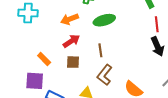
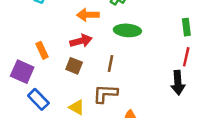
brown L-shape: (105, 75) -> (105, 94), turned 35

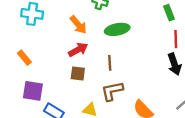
orange arrow: (88, 15) -> (78, 25), turned -114
orange rectangle: (42, 50) -> (24, 58), moved

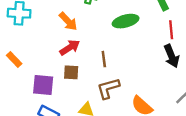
green ellipse: (117, 29) -> (126, 21), moved
purple square: (33, 91) -> (43, 85), moved

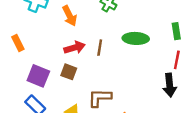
orange arrow: (68, 21) -> (70, 16), moved
brown line: (104, 59) -> (100, 48), moved

